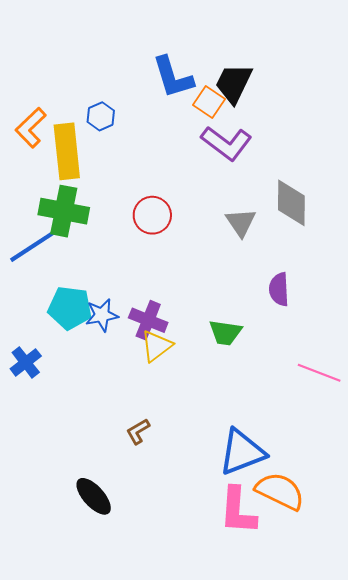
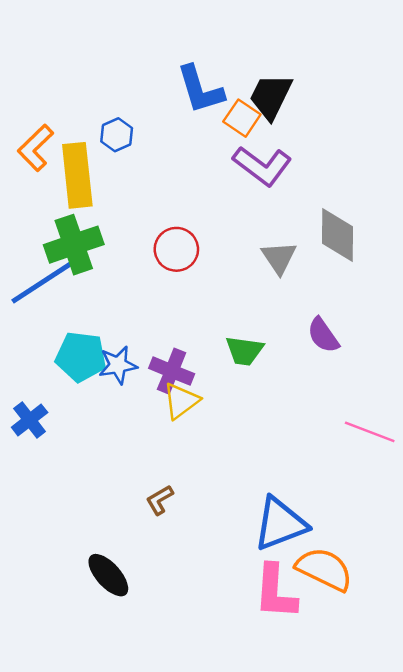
green cross: (64, 211) -> (74, 245), turned -30
purple semicircle: (279, 289) -> (323, 335), turned -32
green trapezoid: (225, 333) -> (244, 351), moved

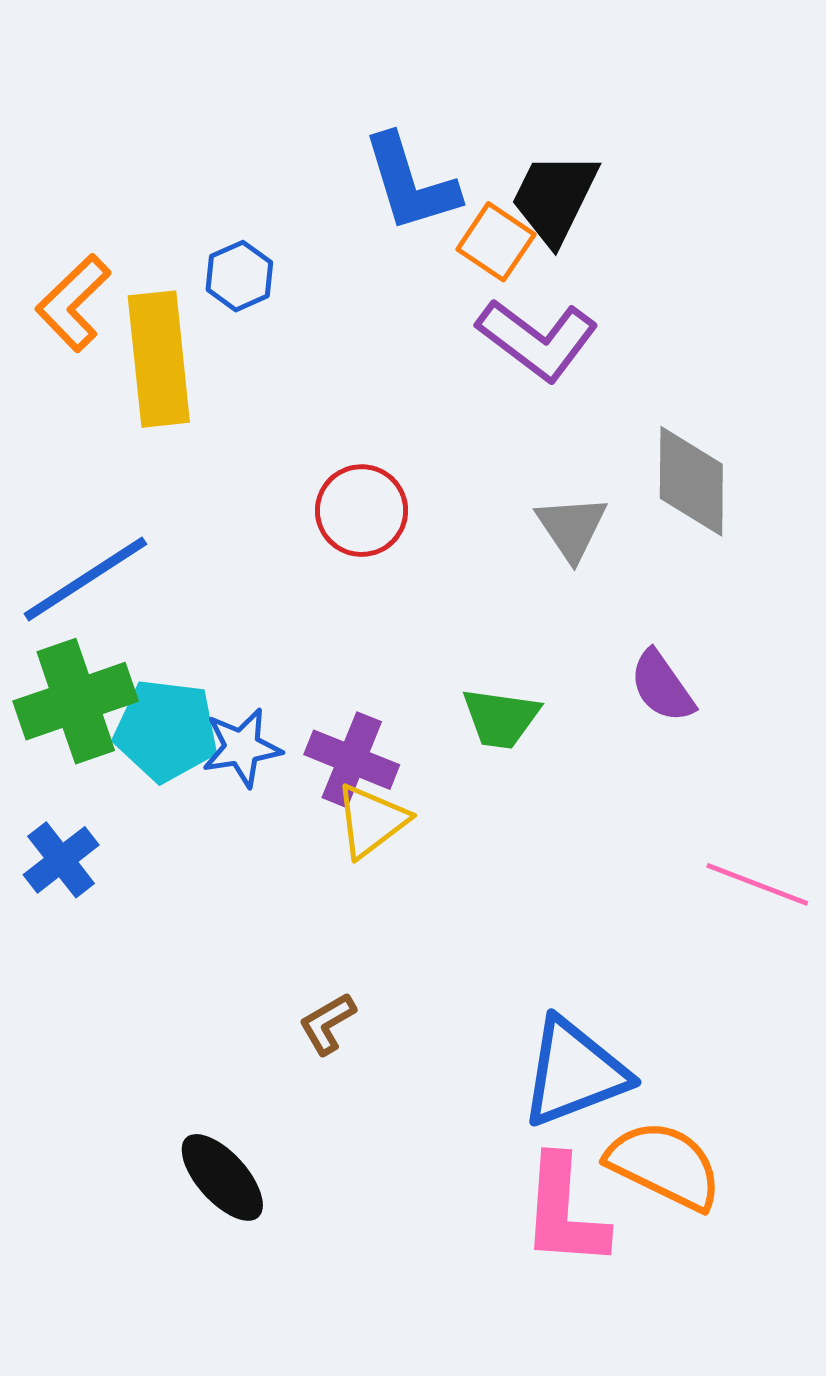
green cross: (74, 245) -> (76, 701), moved

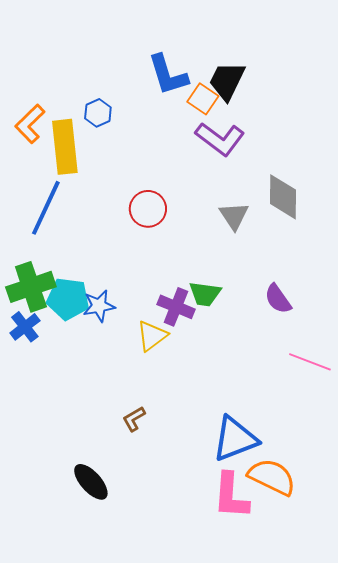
blue line: (85, 579) -> (46, 208), moved, turned -32
purple semicircle: (662, 686) -> (278, 299), moved
purple cross: (352, 760) -> (176, 307), moved
blue cross: (61, 860) -> (25, 327), moved

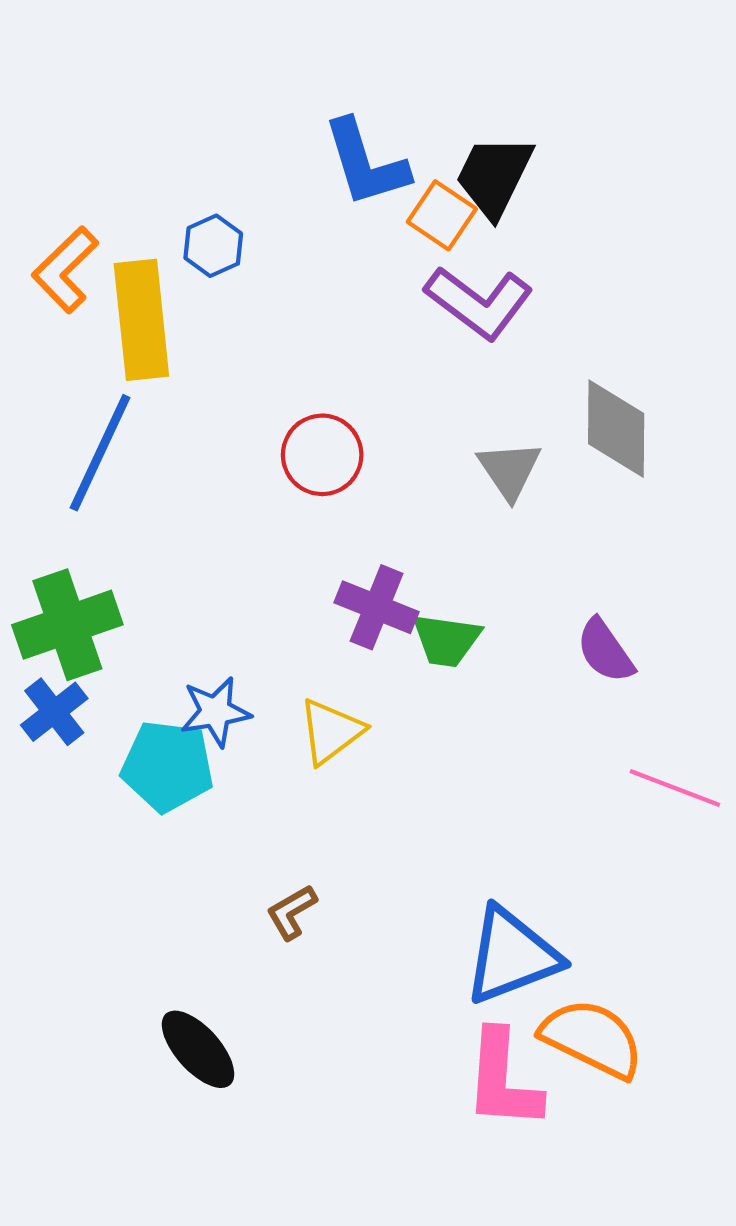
cyan pentagon: (68, 299) -> (168, 766), moved
blue star: (99, 306) -> (215, 712), moved
purple cross: (176, 307) -> (377, 607), moved

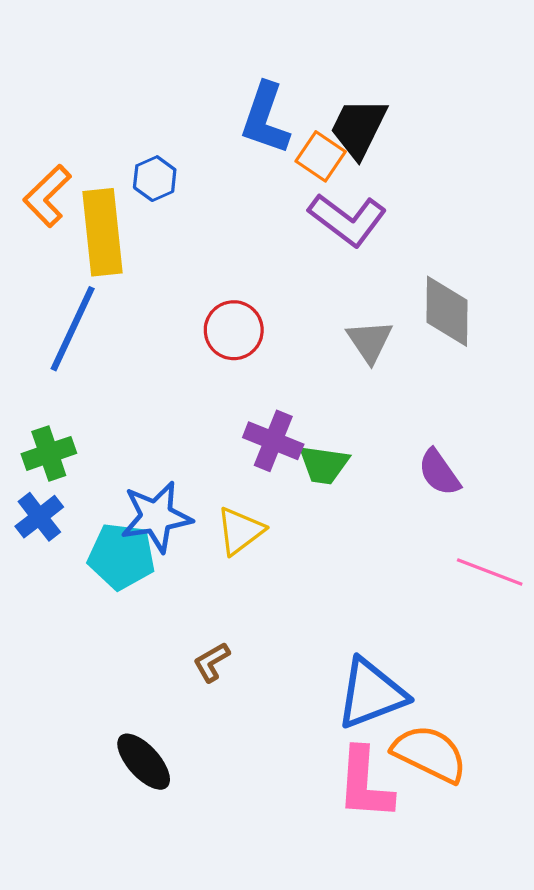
blue L-shape: (366, 163) -> (265, 118), turned 36
green cross: (67, 625) -> (49, 453), size x0.7
blue star: (215, 712) -> (156, 517), size x1.4

